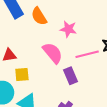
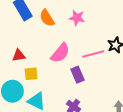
pink star: (68, 29) -> (77, 18), moved
pink semicircle: (53, 53) -> (60, 53), turned 80

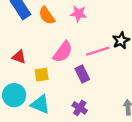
red triangle: (19, 55) -> (19, 57), turned 32
yellow square: (31, 74) -> (42, 75), moved

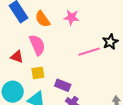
pink semicircle: (63, 52) -> (37, 45), moved, turned -60
purple rectangle: (82, 74) -> (63, 85), moved, turned -42

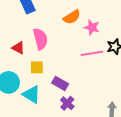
pink star: (72, 17) -> (92, 27), moved
orange semicircle: (43, 19) -> (72, 17), moved, turned -96

